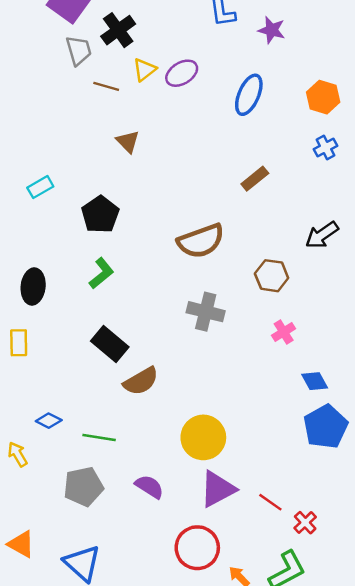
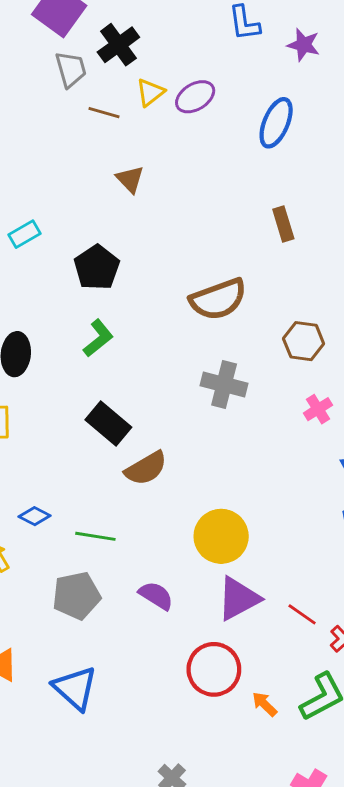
brown rectangle: (255, 179) -> (283, 224), turned -68

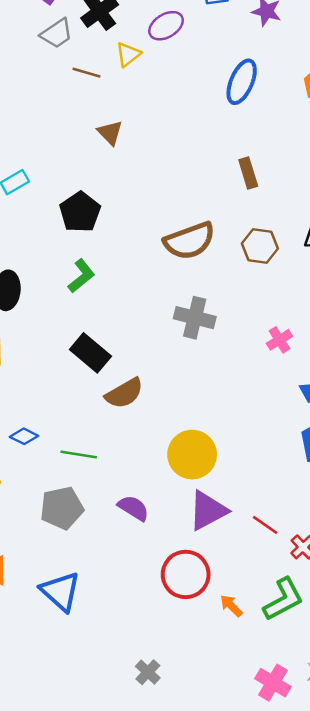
gray trapezoid: (71, 69) -> (57, 34), turned 72
purple ellipse: (195, 97) -> (166, 26), moved
brown hexagon: (304, 341) -> (260, 246), moved

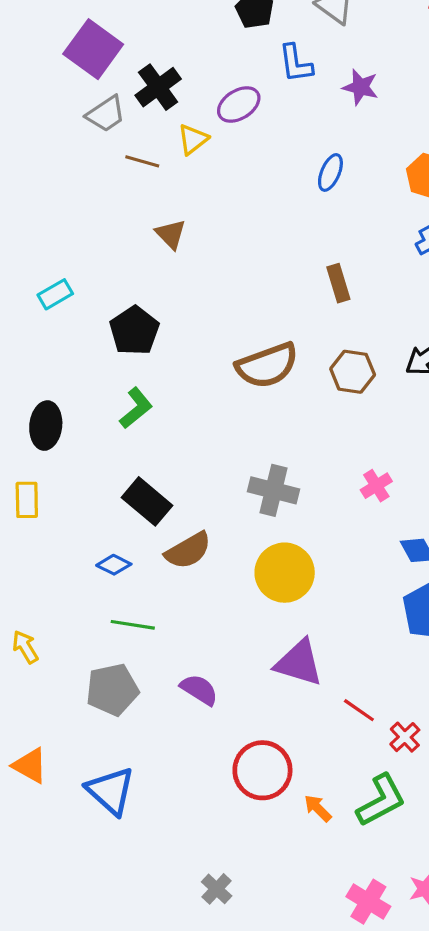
blue ellipse: (242, 82) -> (330, 172), size x0.7
gray cross: (195, 318) -> (274, 490), moved
blue diamond: (24, 436) -> (114, 565), moved
yellow circle: (192, 455) -> (285, 573), moved
purple triangle: (208, 511) -> (299, 663), moved, turned 45

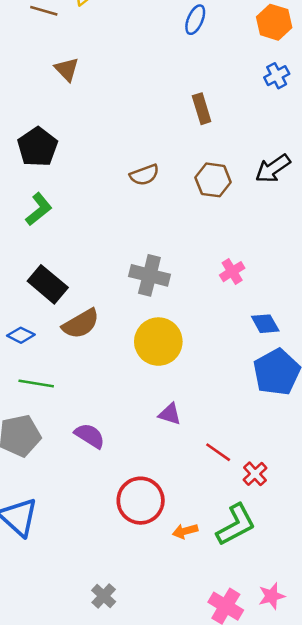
brown semicircle: (267, 365) -> (144, 175), size x0.6
purple triangle: (299, 663) -> (170, 414), size x0.6
orange arrow: (318, 808) -> (185, 531), turned -60

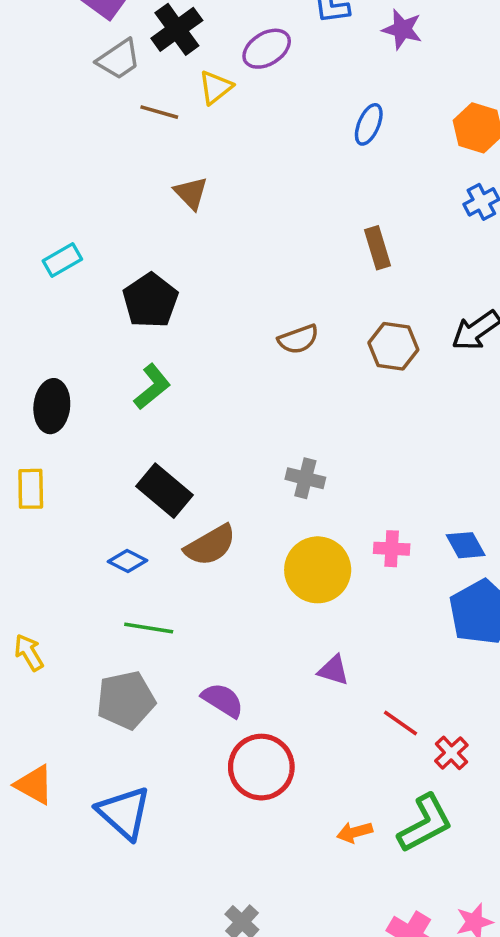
pink cross: (232, 272) -> (392, 549), moved, turned 35
gray cross: (149, 275) -> (305, 478), size x0.7
red circle: (141, 501) -> (261, 767), moved

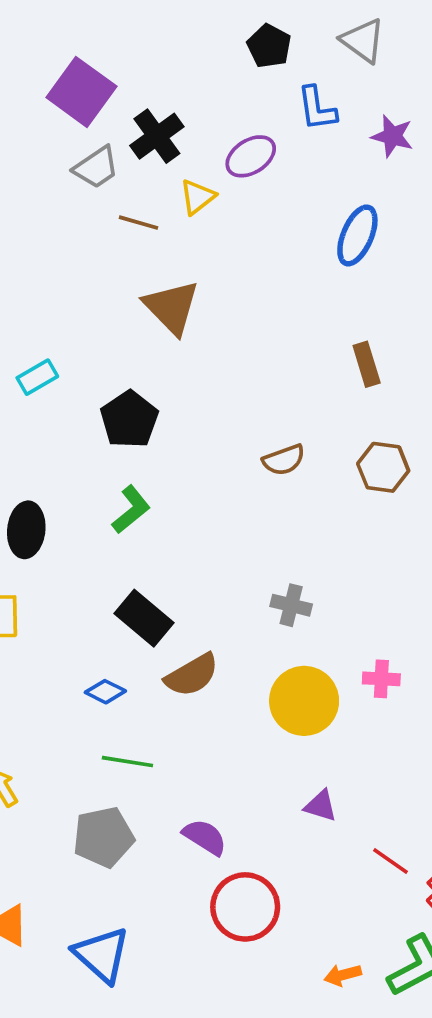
blue ellipse: (369, 124) -> (357, 235), size x1.4
brown triangle: (191, 193) -> (172, 307), size x1.6

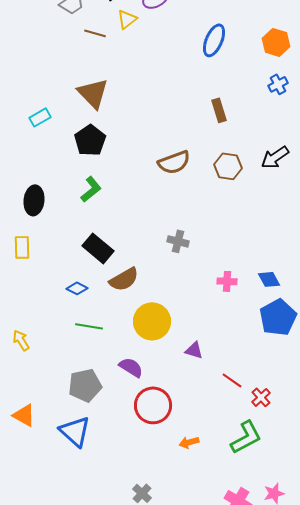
brown triangle: (172, 307) -> (93, 93), moved
brown semicircle: (284, 460) -> (174, 162), size x1.4
yellow circle: (304, 701) -> (152, 321), moved
gray pentagon: (104, 837) -> (85, 385), moved
orange arrow: (343, 975) -> (189, 442), moved

